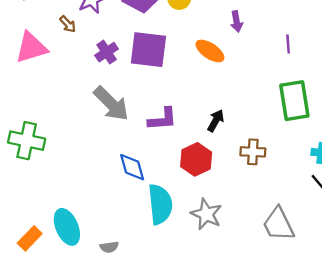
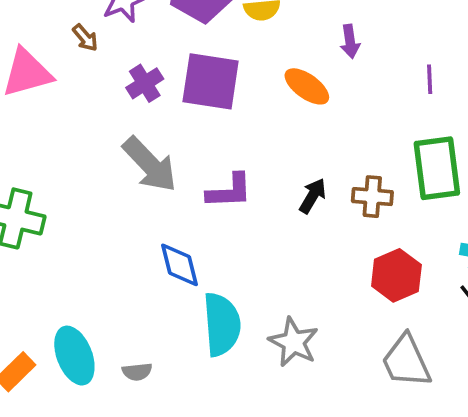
brown cross: (253, 152) -> (372, 197), moved
red hexagon: (196, 159) -> (396, 275), moved
gray semicircle: (109, 247) -> (137, 372), moved

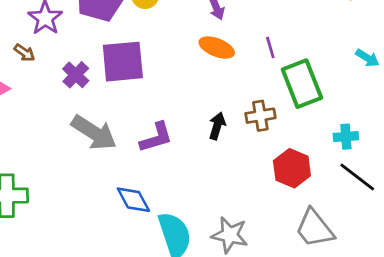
purple line: (430, 79) -> (270, 48), moved
orange ellipse: (307, 86) -> (217, 48), moved

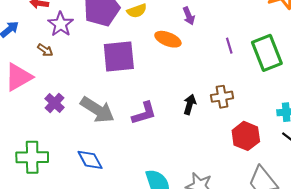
orange ellipse: (217, 48) -> (168, 39), moved
purple cross: (76, 75) -> (55, 103), moved
green rectangle: (302, 84) -> (267, 53), moved
blue diamond: (133, 200) -> (90, 160), moved

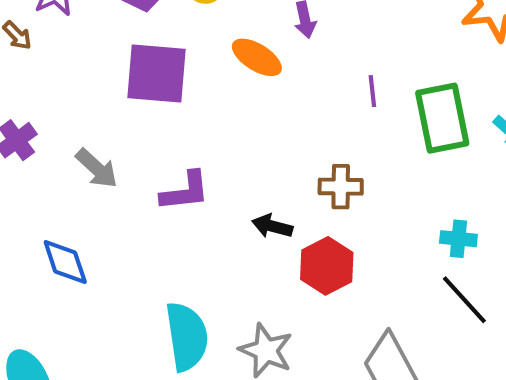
black arrow: (190, 104) -> (272, 226), moved, turned -102
gray arrow: (97, 110) -> (97, 168), size x0.7
red hexagon: (246, 136) -> (327, 266), moved

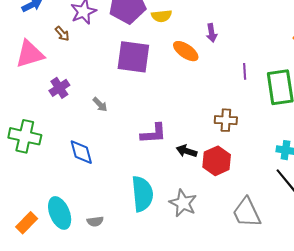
gray arrow: (97, 168) -> (100, 104), size x0.7
purple L-shape: (185, 191) -> (153, 133), moved
black arrow: (272, 226) -> (187, 151), moved

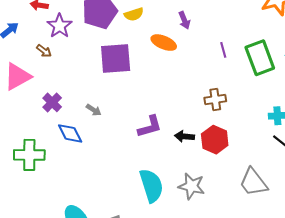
blue diamond: (81, 152) -> (70, 133), moved

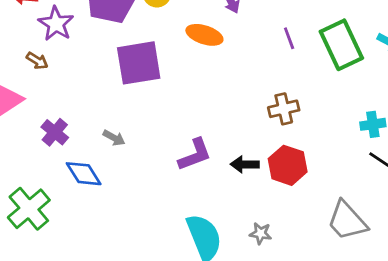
green cross: (29, 155) -> (29, 209), turned -36
gray star: (191, 186) -> (261, 233), size x0.6

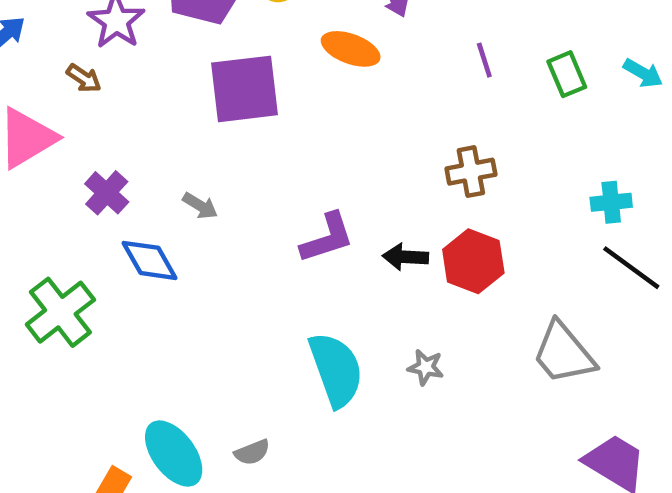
green rectangle: (341, 45) -> (567, 74), size x0.6

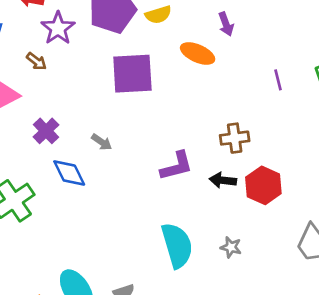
purple line: (484, 60) -> (278, 80), moved
brown cross: (471, 172) -> (235, 138), moved

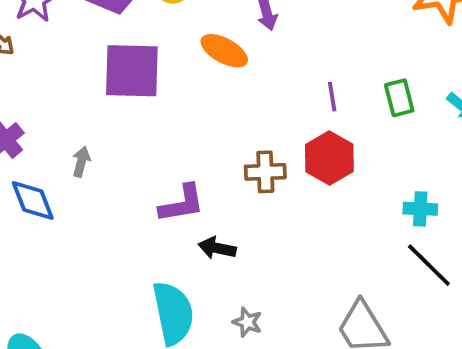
gray arrow: (102, 142) -> (81, 162), turned -115
black arrow: (223, 180) -> (217, 248), moved
red hexagon: (263, 185) -> (329, 158), moved

